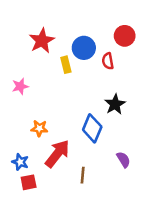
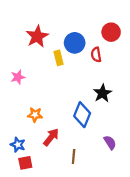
red arrow: (57, 154) -> (51, 137), size x0.7

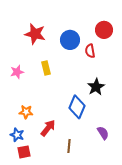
red star: (37, 36) -> (35, 34), turned -30
yellow rectangle: (59, 58) -> (46, 68), moved
orange star: (35, 115) -> (26, 112), moved

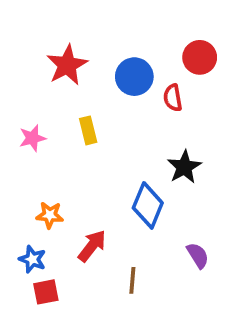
red star: (35, 34) -> (67, 65), turned 30

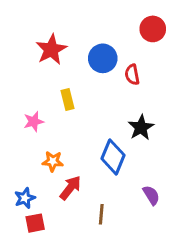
red circle: (200, 57) -> (153, 29), moved
pink star: (32, 138) -> (34, 122), moved
orange star: (50, 215) -> (53, 161), moved
blue star: (32, 259) -> (25, 198), turned 30

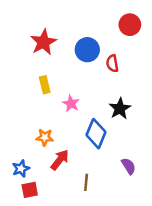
yellow rectangle: (67, 100) -> (45, 85), moved
pink star: (34, 122) -> (71, 104), moved, turned -30

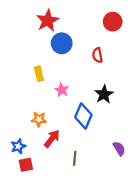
red star: (43, 42) -> (48, 21), moved
blue circle: (87, 50) -> (62, 43), moved
purple semicircle: (129, 166) -> (119, 148), moved

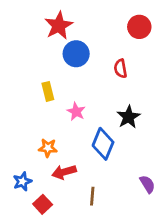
red arrow: (52, 139) -> (64, 172), turned -144
red square: (26, 165) -> (43, 204), moved, turned -32

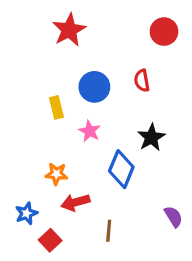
blue circle: (76, 54) -> (94, 87), moved

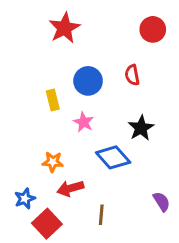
blue diamond: (121, 169) -> (113, 157), turned -64
red square: (50, 240) -> (47, 224), size x1.4

